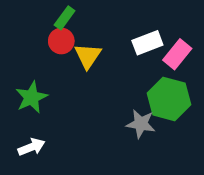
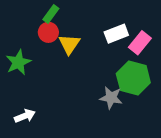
green star: (31, 97) -> (18, 62), moved

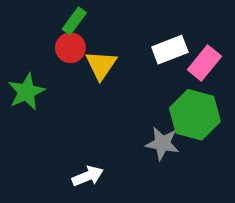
white arrow: (25, 116) -> (88, 176), moved

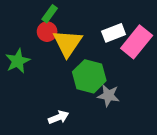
pink rectangle: (204, 63) -> (137, 42), size x1.4
yellow triangle: (101, 65) -> (68, 43), size x1.4
green hexagon: (195, 115) -> (89, 76), moved

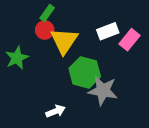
pink rectangle: (137, 42) -> (130, 40), size x0.7
gray star: (108, 96) -> (103, 91), size x1.4

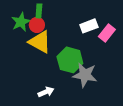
green rectangle: (47, 13) -> (39, 11), turned -32
yellow triangle: (64, 41) -> (40, 42), moved, turned -35
green star: (17, 58) -> (21, 22), moved

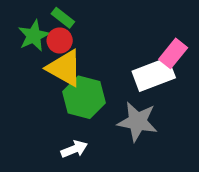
green rectangle: (39, 11) -> (63, 18), turned -56
white rectangle: (89, 26) -> (154, 75), moved, size x1.4
green hexagon: (70, 60) -> (84, 97), moved

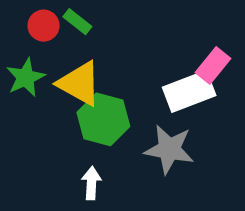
green star: (34, 36) -> (26, 77), moved
red circle: (60, 40) -> (44, 26), moved
white arrow: (74, 149) -> (91, 183), turned -65

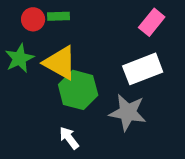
green rectangle: (77, 22) -> (59, 16), turned -40
pink rectangle: (213, 65) -> (152, 22), moved
white arrow: (91, 183) -> (69, 138), turned -40

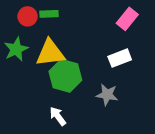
yellow triangle: (60, 63) -> (50, 53), turned -36
white rectangle: (143, 69) -> (120, 58), size x0.7
gray star: (128, 112) -> (107, 95), size x0.7

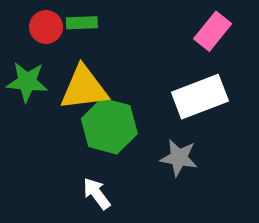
green star: (16, 49) -> (27, 82), turned 30
white rectangle: (120, 58) -> (200, 97), size x1.4

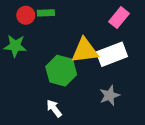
yellow triangle: (84, 88) -> (85, 51), moved
gray star: (179, 158) -> (110, 95), moved, turned -30

